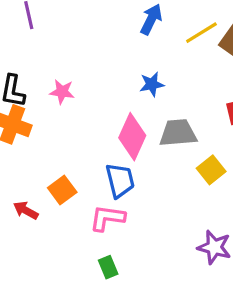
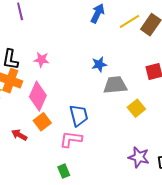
blue star: (152, 84) -> (99, 64), moved
pink diamond: (132, 137) -> (38, 96), moved
green rectangle: (108, 267) -> (64, 171), moved

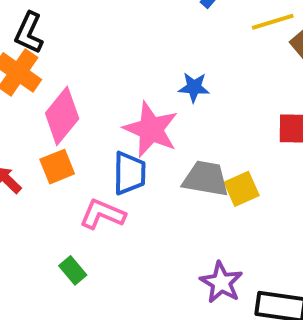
pink star: (42, 60) -> (151, 129), moved, size x1.8
gray trapezoid: (115, 85) -> (206, 179), moved
green rectangle: (64, 171) -> (73, 270), turned -32

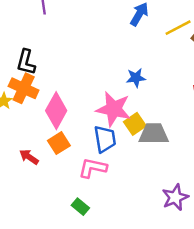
yellow square: (242, 189) -> (135, 124), moved
purple star: (221, 282) -> (175, 197), turned 30

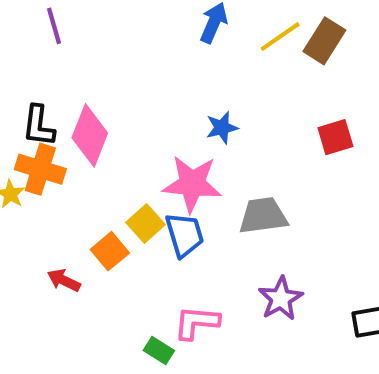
pink diamond: (56, 111) -> (90, 135), moved
yellow square: (135, 124) -> (146, 223), moved
pink L-shape: (93, 168) -> (197, 323), moved
purple star: (175, 197) -> (281, 299), moved

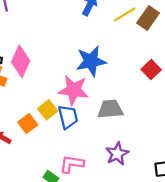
blue star: (222, 128) -> (91, 61), size x1.8
red square: (335, 137) -> (151, 70), turned -30

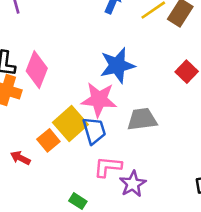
yellow square: (48, 110) -> (70, 124), size x1.5
purple star: (117, 154) -> (133, 184), moved
pink L-shape: (72, 164) -> (108, 167), moved

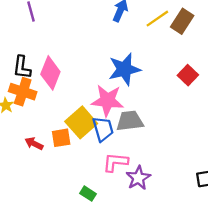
gray trapezoid: (142, 119) -> (130, 121), moved
orange square: (48, 140) -> (61, 138), turned 30
red arrow: (20, 158) -> (34, 144), moved

